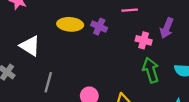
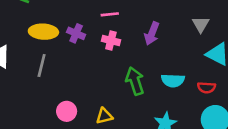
pink cross: (144, 40) -> (111, 40), moved
gray line: (48, 82) -> (42, 66), moved

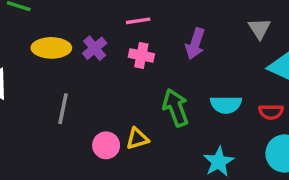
purple cross: (76, 33) -> (95, 48), turned 30
gray line: (42, 66) -> (63, 109), moved
pink circle: (67, 111) -> (106, 145), moved
yellow triangle: (104, 116) -> (137, 139), moved

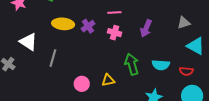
gray triangle: (259, 29) -> (184, 23), turned 40
gray line: (63, 109) -> (53, 58), moved
pink circle: (106, 145) -> (82, 84), moved

